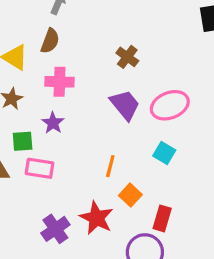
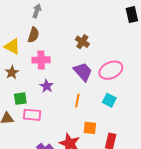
purple star: (53, 123) -> (47, 86), moved
orange line: (110, 166) -> (77, 101), moved
orange square: (130, 195) -> (90, 128), turned -32

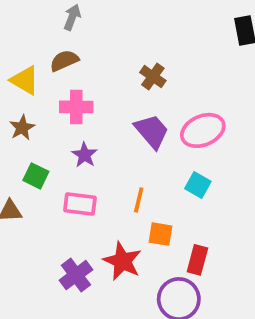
brown semicircle: (33, 35) -> (64, 61), turned -133
green square: (20, 99) -> (36, 176), turned 32
orange line: (77, 101) -> (139, 200), moved
pink rectangle: (32, 115) -> (80, 204), moved

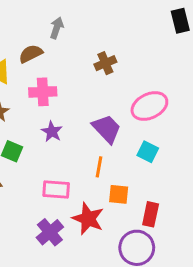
gray arrow: (72, 17) -> (57, 28), moved
brown cross: (153, 77) -> (105, 63), turned 35
purple trapezoid: (152, 131) -> (107, 129), moved
pink rectangle: (80, 204) -> (56, 190), moved

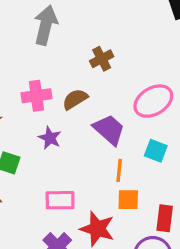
gray arrow: (57, 28) -> (46, 25), size x1.6
brown semicircle: (31, 54) -> (75, 99), moved
orange line: (99, 167) -> (119, 170), moved

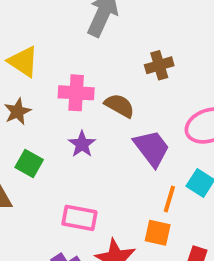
brown semicircle: (75, 99) -> (120, 106), turned 50
orange line: (119, 170) -> (169, 199), moved

